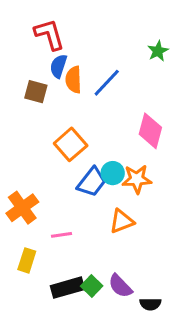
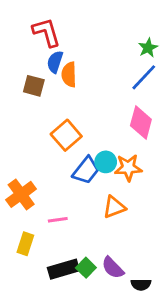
blue line: (107, 83) -> (144, 77), moved

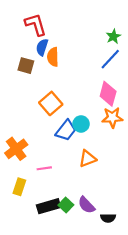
orange star: (128, 168) -> (112, 118), moved

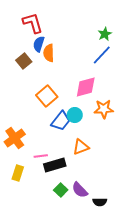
brown square: (26, 66) -> (24, 61), turned 35
pink diamond: (108, 94) -> (86, 87), moved, turned 60
black rectangle: (49, 206) -> (55, 165), moved

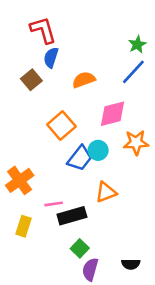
orange semicircle: (49, 53) -> (84, 80), moved, turned 72
purple semicircle: (80, 190) -> (90, 269), moved, turned 60

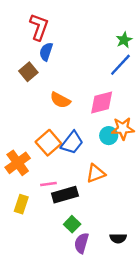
red L-shape: (43, 30) -> (39, 27), turned 36
orange semicircle: (84, 80) -> (60, 100), moved, turned -132
orange square: (61, 125) -> (48, 143), moved
cyan circle: (98, 150) -> (109, 136), moved

